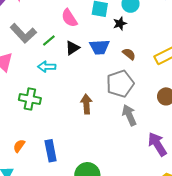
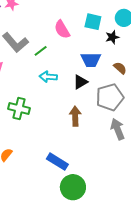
black triangle: (72, 48) -> (80, 82), moved
cyan arrow: (47, 67) -> (48, 77), moved
blue rectangle: (51, 151) -> (57, 162), moved, turned -50

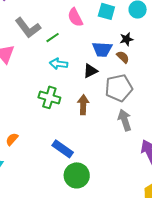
black star: (112, 37) -> (126, 39), moved
brown semicircle: (120, 68) -> (123, 57), moved
green cross: (19, 108) -> (49, 97), moved

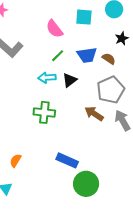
green line: (53, 38) -> (58, 56), moved
black star: (126, 39) -> (122, 38), moved
black triangle: (90, 71) -> (70, 80), moved
brown arrow: (83, 105) -> (94, 114), moved, turned -48

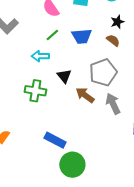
brown semicircle: (109, 59) -> (113, 40), moved
black triangle: (70, 80) -> (64, 76), moved, turned -35

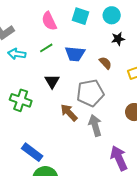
black star: (117, 22) -> (118, 39), moved
cyan arrow: (40, 56) -> (17, 54), moved
black triangle: (64, 76) -> (52, 81), moved

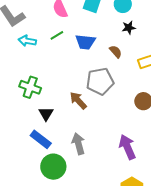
black triangle: (52, 81) -> (46, 114), moved
gray arrow: (95, 125) -> (78, 144), moved

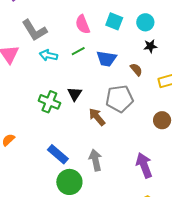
black triangle: (46, 114) -> (75, 94), moved

